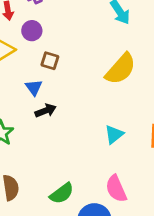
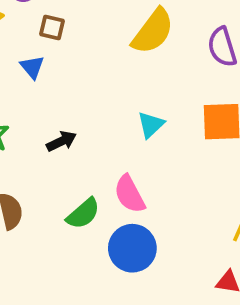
black arrow: (46, 111) -> (61, 141), moved
pink semicircle: (116, 189) -> (130, 194), moved

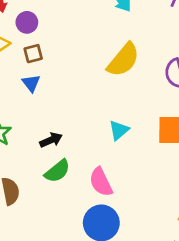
brown square: (52, 28) -> (33, 54), moved, turned -30
green semicircle: (83, 214) -> (57, 171), moved

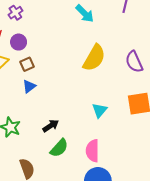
blue triangle: (31, 83) -> (29, 86), turned 40
pink semicircle: (101, 182) -> (93, 151), turned 35

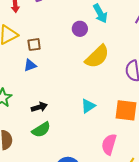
purple circle: (19, 42) -> (80, 29), moved
pink semicircle: (93, 151) -> (109, 144), moved

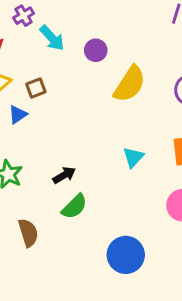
cyan arrow: (100, 13) -> (52, 38), moved
blue triangle: (30, 65) -> (18, 115), moved

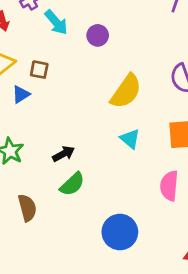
yellow semicircle: (130, 84) -> (126, 91), moved
brown square: (36, 88) -> (39, 70), turned 30
cyan triangle: (133, 157) -> (130, 139), turned -35

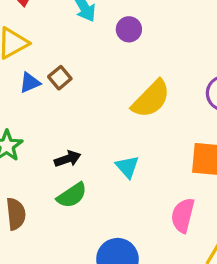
brown square: (39, 70) -> (60, 78), moved, turned 30
cyan triangle: (130, 139) -> (127, 167), moved

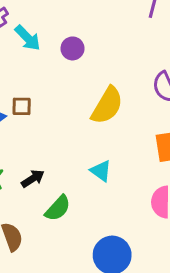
brown square: (60, 78) -> (22, 106), turned -36
black arrow: (68, 159) -> (33, 178), moved

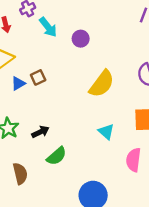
brown square: (22, 106) -> (38, 77), turned -32
cyan triangle: (101, 171) -> (106, 132), moved

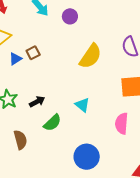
cyan triangle: (106, 132) -> (82, 105), moved

